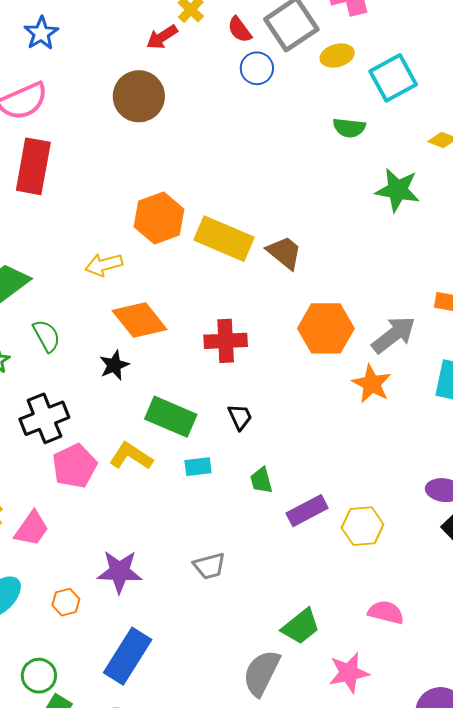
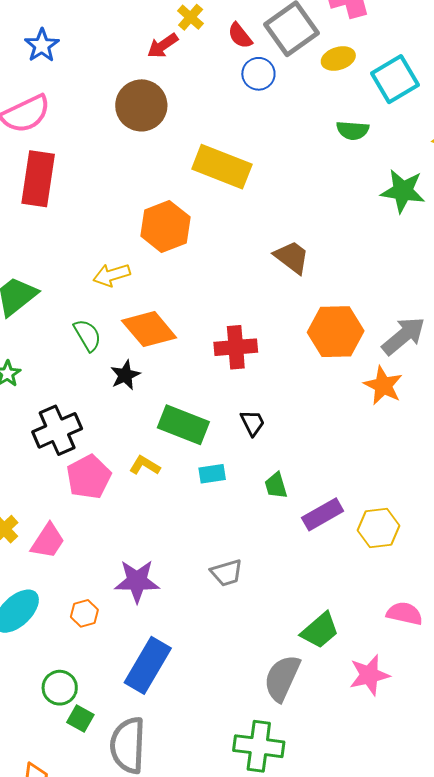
yellow rectangle: (224, 239) -> (222, 167), moved
green semicircle: (47, 336) -> (87, 335), moved
yellow L-shape: (131, 456) -> (145, 465), size x0.7

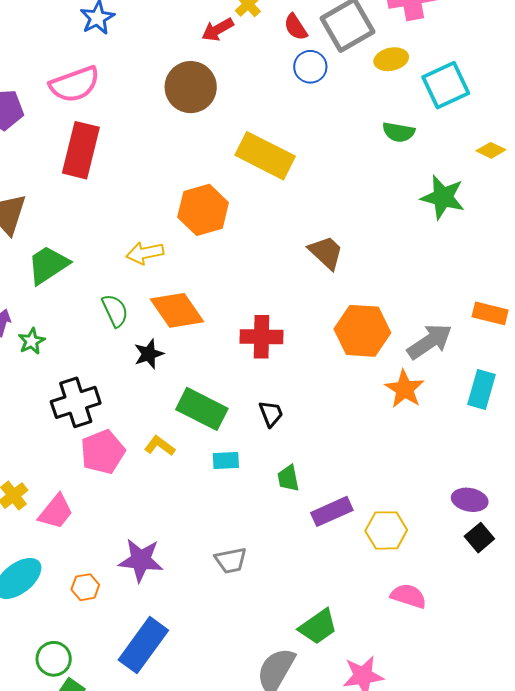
pink semicircle: (404, 614) -> (409, 596), moved

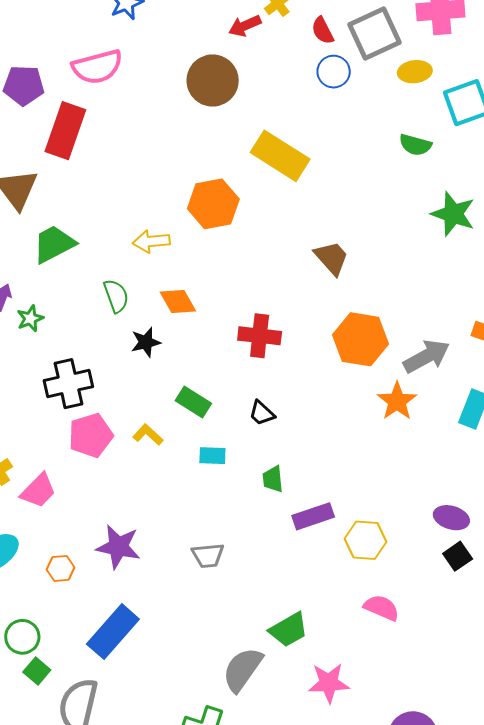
red rectangle: (81, 150) -> (65, 131), moved
orange diamond: (177, 310) -> (178, 302), size x0.7
green rectangle: (202, 409) -> (193, 402), size x0.7
black trapezoid: (271, 414) -> (262, 413), turned 148

